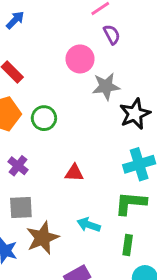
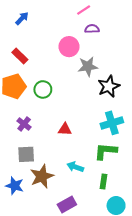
purple semicircle: (112, 34) -> (92, 29), turned -64

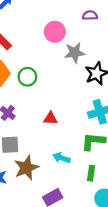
purple semicircle: (92, 29) -> (90, 15), moved

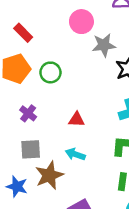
cyan arrow: (61, 158) -> (75, 154), moved

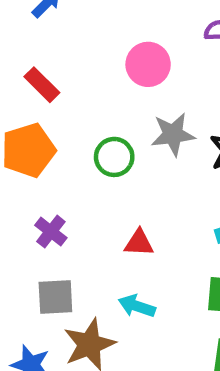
gray star: (104, 45) -> (173, 134), moved
green circle: (50, 72) -> (114, 157), moved

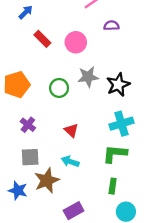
red rectangle: (42, 85) -> (42, 39), moved
red triangle: (139, 243) -> (71, 130), turned 40

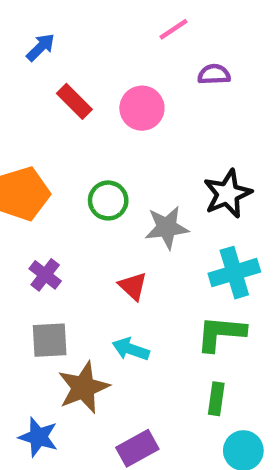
gray star: (88, 77) -> (167, 228), moved
blue star: (18, 190) -> (38, 437), moved

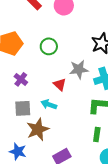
gray star: (167, 228) -> (79, 69), moved
cyan arrow: (131, 349) -> (49, 104), moved

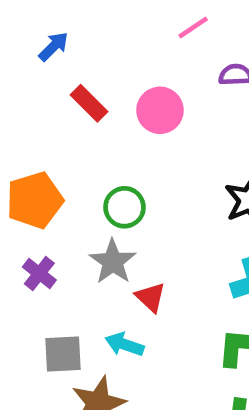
gray star: (79, 69) -> (113, 262), moved, turned -30
purple cross: (21, 79) -> (39, 274), moved

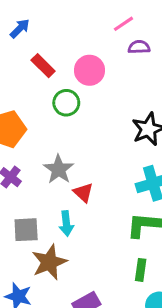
pink line: (193, 27) -> (124, 24), moved
green circle: (124, 207) -> (66, 103), moved
cyan arrow: (124, 344) -> (66, 224), turned -115

